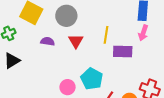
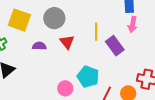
purple rectangle: (123, 51) -> (115, 46), turned 60

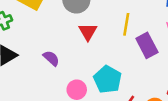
purple semicircle: (39, 46) -> (51, 58), moved, turned 32

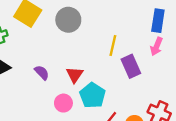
red triangle: (88, 32) -> (75, 75), moved

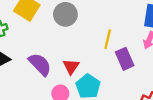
purple semicircle: (42, 73) -> (40, 64), size x1.6

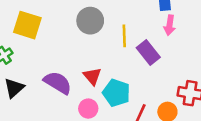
gray circle: (65, 14) -> (90, 21), moved

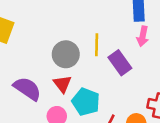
gray circle: (90, 21) -> (66, 54), moved

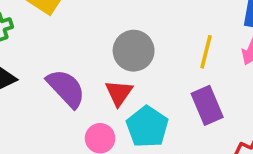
yellow line: (97, 45) -> (206, 52), moved
purple rectangle: (120, 63) -> (207, 105), moved

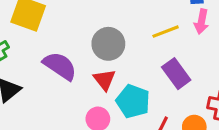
yellow line: (206, 52) -> (166, 32), turned 68
purple semicircle: (66, 88) -> (60, 66), moved

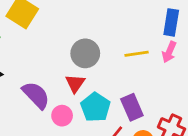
purple semicircle: (60, 66) -> (36, 95), moved
purple rectangle: (176, 74) -> (132, 107), moved

